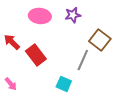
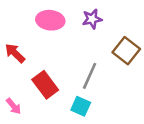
red rectangle: (36, 55) -> (45, 85), moved
gray line: (83, 60) -> (90, 76), moved

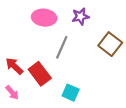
red arrow: (15, 53) -> (14, 66), moved
gray line: (90, 76) -> (62, 47), moved

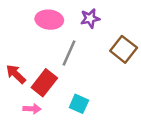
red rectangle: (40, 74) -> (44, 83), turned 75
pink arrow: (12, 93) -> (32, 109), moved, turned -48

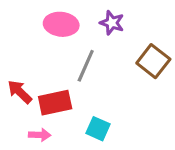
purple star: (90, 18) -> (112, 23), turned 30
red rectangle: (44, 83) -> (55, 103), turned 40

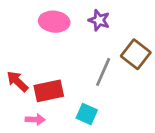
gray line: (86, 66) -> (103, 72), moved

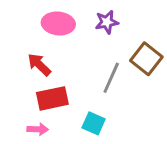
purple star: (99, 20) -> (107, 22), turned -30
red arrow: (17, 81) -> (39, 65), moved

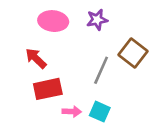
cyan square: (94, 123) -> (100, 112), moved
pink arrow: (38, 129) -> (72, 112), moved

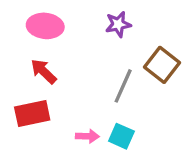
pink ellipse: (53, 21) -> (45, 26), moved
red rectangle: (48, 89) -> (32, 114), moved

